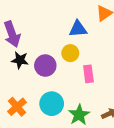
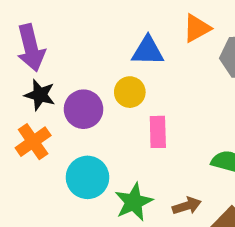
orange cross: (17, 107) -> (33, 142), moved

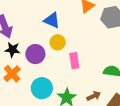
blue triangle: (148, 51) -> (52, 20), moved, turned 30

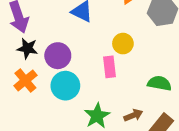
yellow circle: (58, 42) -> (123, 44), moved
cyan circle: (42, 88) -> (65, 86), moved

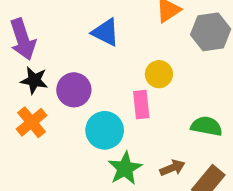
cyan circle: (65, 86) -> (105, 130), moved

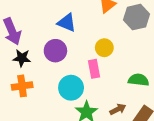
purple circle: (74, 90) -> (55, 51), moved
orange cross: (32, 122) -> (22, 86), turned 36

